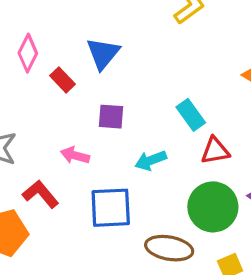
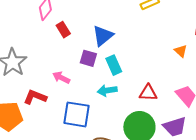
blue triangle: (103, 53) -> (103, 36), moved
cyan rectangle: (191, 115) -> (114, 65), moved
red L-shape: (41, 194) -> (35, 97), turned -40

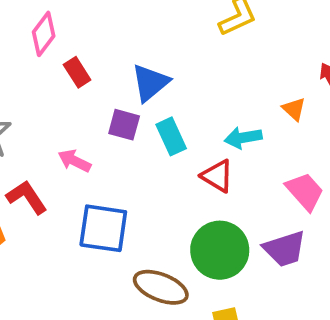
cyan arrow: (107, 90) -> (243, 138), moved
red triangle: (148, 93) -> (217, 176), moved, turned 30
red L-shape: (35, 97) -> (27, 197), turned 35

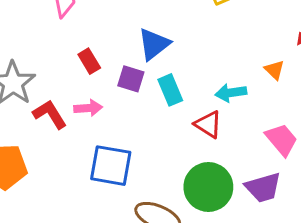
red rectangle: (77, 72) -> (89, 61), moved
pink arrow: (74, 161) -> (88, 108), turned 148
red L-shape: (27, 197) -> (50, 114), moved

